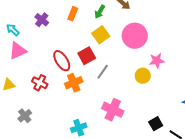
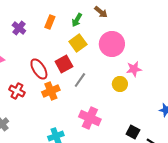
black square: (156, 124) -> (133, 132), turned -32

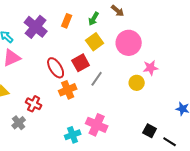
purple cross: (19, 28) -> (36, 27), size x1.6
red cross: (17, 91) -> (34, 104), moved
pink cross: (90, 118) -> (97, 125), moved

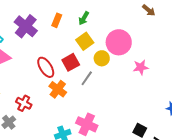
brown arrow: (118, 11) -> (149, 10), moved
yellow circle: (137, 83) -> (102, 58), moved
orange cross: (68, 90) -> (58, 89), turned -30

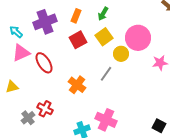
purple cross: (26, 26) -> (45, 22), turned 30
red square: (71, 62) -> (78, 40), moved
red ellipse: (46, 67) -> (44, 63), moved
red cross: (24, 103) -> (45, 109), moved

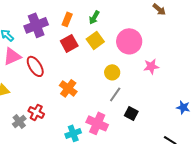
yellow circle: (121, 54) -> (112, 72), moved
gray line: (106, 74) -> (115, 94), moved
black square: (159, 126) -> (131, 113), moved

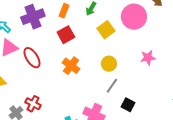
yellow square: (95, 40) -> (106, 30), moved
pink circle: (129, 41) -> (134, 17), moved
orange cross: (68, 88) -> (71, 66), moved

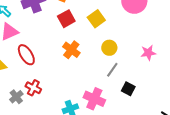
yellow square: (106, 30) -> (96, 19), moved
red ellipse: (32, 58) -> (26, 55), moved
pink star: (148, 58) -> (148, 53), moved

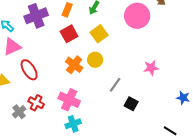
yellow circle: (109, 48) -> (95, 60), moved
pink cross: (94, 99) -> (69, 100), moved

